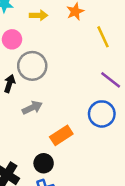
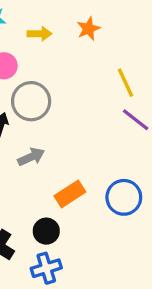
yellow line: (103, 37) -> (126, 83), moved
blue circle: (102, 114) -> (124, 197), moved

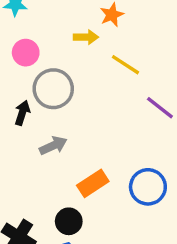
yellow arrow: (39, 34) -> (86, 37), moved
yellow line: (126, 83) -> (126, 65), moved, turned -32

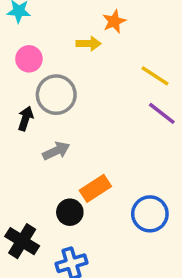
yellow line: (126, 65) -> (155, 76), moved
blue circle: (148, 187) -> (150, 214), moved
black circle: (69, 221) -> (70, 212), moved

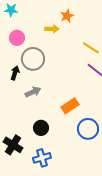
orange rectangle: (95, 188) -> (70, 106), moved

